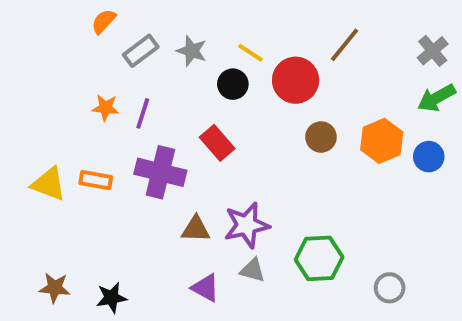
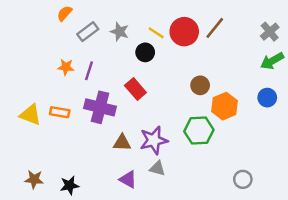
red circle: (296, 80) -> (184, 32), moved
orange hexagon: (382, 141) -> (225, 106), moved
green hexagon: (319, 258) -> (199, 131), moved

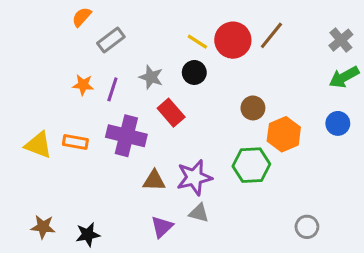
gray star: (120, 32) -> (151, 77), moved
black circle: (145, 52) -> (194, 72), moved
purple triangle: (128, 179) -> (162, 227), turned 48

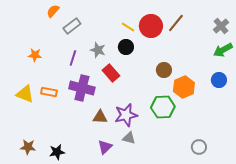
orange star: (83, 85) -> (35, 55), moved

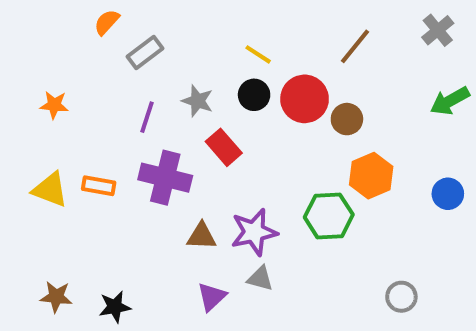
red circle: (151, 26) -> (305, 99), moved
gray cross: (221, 26) -> (438, 30), moved
orange star: (35, 55) -> (54, 105), moved
brown circle: (164, 70) -> (347, 119), moved
blue circle: (219, 80) -> (448, 194), moved

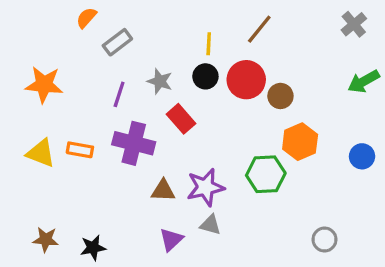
brown line: (355, 46) -> (259, 29), moved
yellow line: (258, 54) -> (209, 44), turned 60
orange star: (54, 105) -> (44, 85), size x1.6

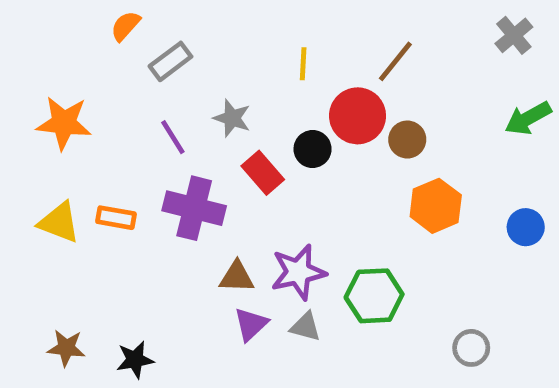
brown line: (259, 29) -> (395, 61), moved
black circle: (205, 76) -> (313, 149), moved
purple line: (119, 94) -> (173, 137), turned -50
green hexagon: (266, 174) -> (374, 296), moved
purple triangle: (171, 239) -> (251, 324), moved

